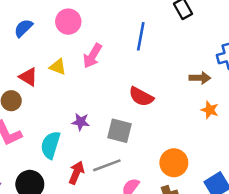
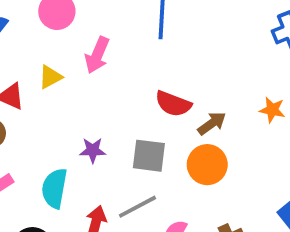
yellow triangle: (58, 67) -> (50, 77), turned -42
brown arrow: (200, 78) -> (212, 123), moved, turned -30
orange circle: (174, 163) -> (207, 165), moved

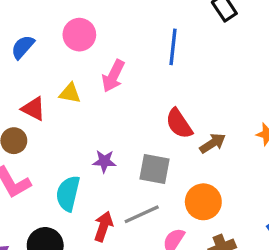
yellow triangle: (50, 77) -> (70, 93), turned 35
red semicircle: (173, 104) -> (179, 124), turned 32
orange circle: (207, 165) -> (203, 202), moved

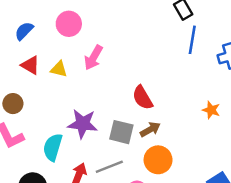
blue line: (173, 47) -> (192, 40), moved
red triangle: (33, 109) -> (30, 65), moved
brown arrow: (213, 143) -> (150, 129), moved
purple star: (104, 161) -> (83, 124), size x1.6

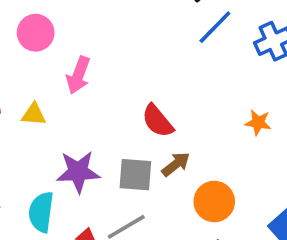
blue line: (192, 40) -> (215, 27), turned 44
yellow triangle: (59, 69) -> (34, 114), moved
orange circle: (158, 160) -> (214, 201), moved

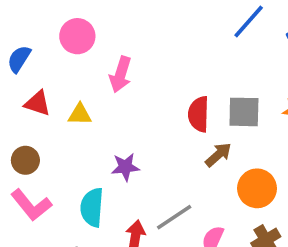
red semicircle: (158, 121) -> (199, 114), turned 44
purple star: (78, 172) -> (125, 167), size x0.7
gray square: (135, 175) -> (244, 112), moved

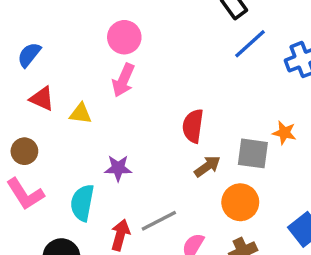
pink circle: (77, 36) -> (124, 37), moved
gray square: (244, 112) -> (253, 153), moved

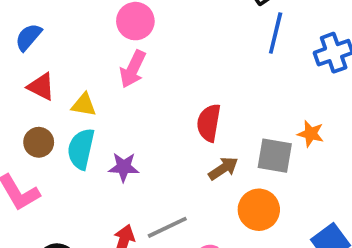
blue line: (250, 44) -> (276, 33), turned -36
brown circle: (24, 151) -> (39, 142), moved
cyan semicircle: (82, 203) -> (81, 149), moved

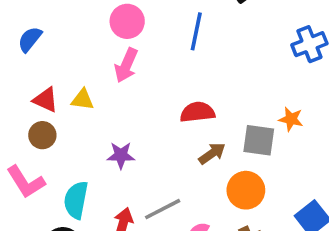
blue line: (276, 33) -> (196, 31), moved
red triangle: (41, 87) -> (46, 100), moved
red semicircle: (209, 123) -> (197, 112), turned 76
cyan semicircle: (81, 149) -> (76, 200), moved

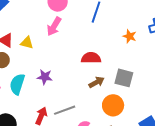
orange star: (291, 119) -> (130, 36), moved
cyan semicircle: (76, 200) -> (17, 84), moved

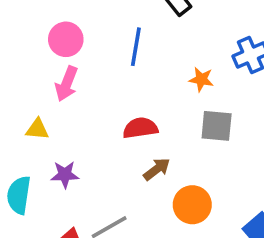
yellow triangle: (27, 43) -> (37, 129), moved
gray square: (124, 78) -> (217, 126), moved

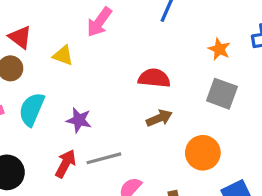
purple star: (65, 175) -> (79, 120), moved
orange circle: (192, 205) -> (203, 153), moved

